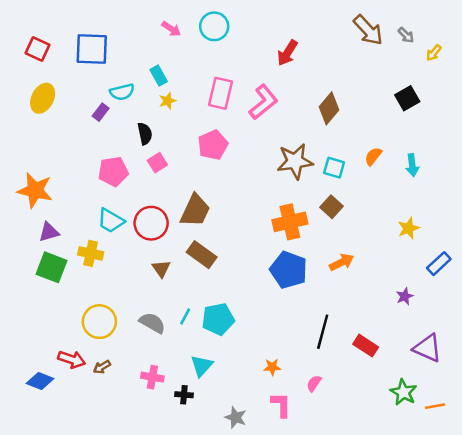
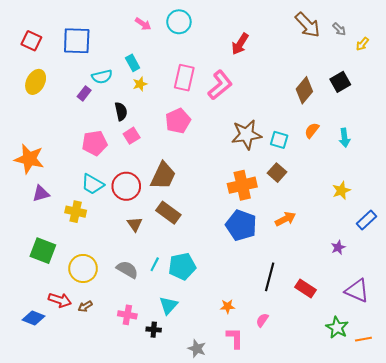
brown diamond: (329, 108) -> (304, 90), moved
green square: (51, 267) -> (43, 251), moved

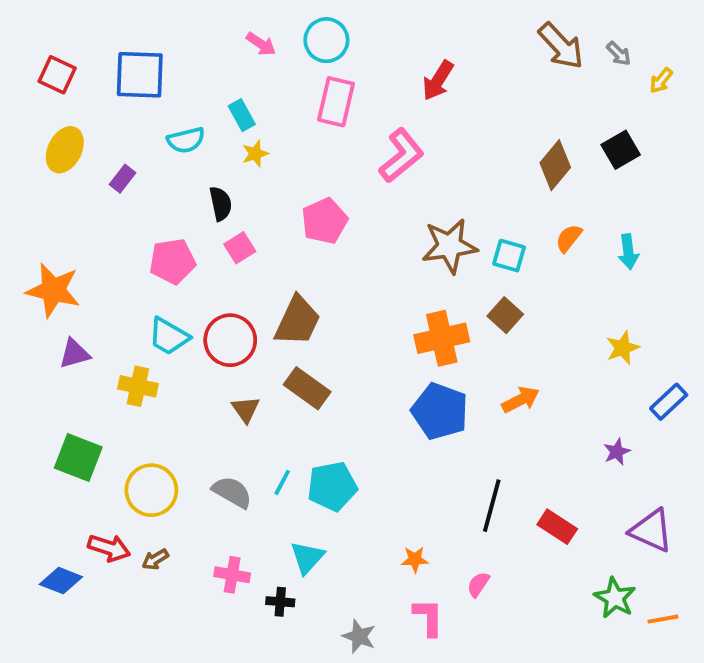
pink rectangle: (184, 78) -> (336, 102), moved
purple rectangle: (84, 93) -> (123, 179), moved

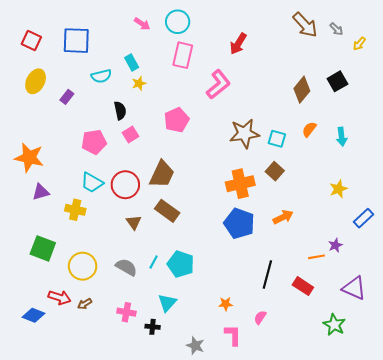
cyan pentagon: (332, 486) -> (181, 264), turned 30
orange line: (663, 619) -> (317, 257), moved

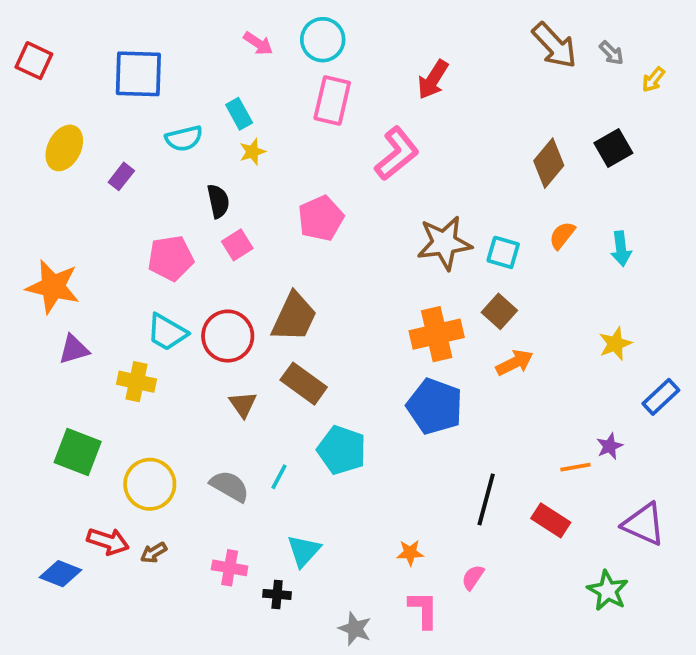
red square: (31, 41) -> (34, 61), moved
orange arrow: (283, 217) -> (515, 363), moved
cyan pentagon: (181, 264) -> (342, 450), moved

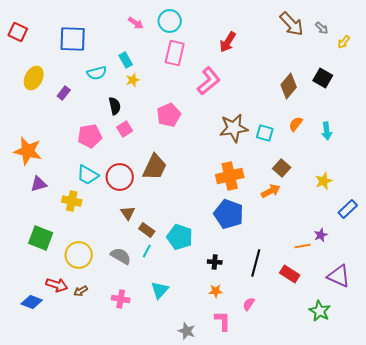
black square: (613, 148) -> (323, 78), turned -30
brown square: (499, 311) -> (282, 168), moved
brown rectangle: (304, 384) -> (147, 230), moved, size x0.7
black cross: (277, 594) -> (215, 262), moved

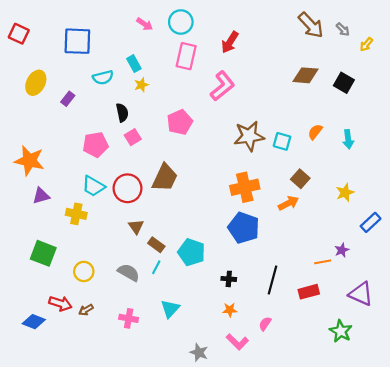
red arrow: (228, 42) -> (230, 42), moved
brown diamond: (289, 86) -> (306, 75), moved, turned 55
yellow circle: (79, 255) -> (84, 271), size x0.7
red rectangle: (290, 274) -> (309, 292), turned -48
pink L-shape: (223, 321) -> (237, 342), turned 135

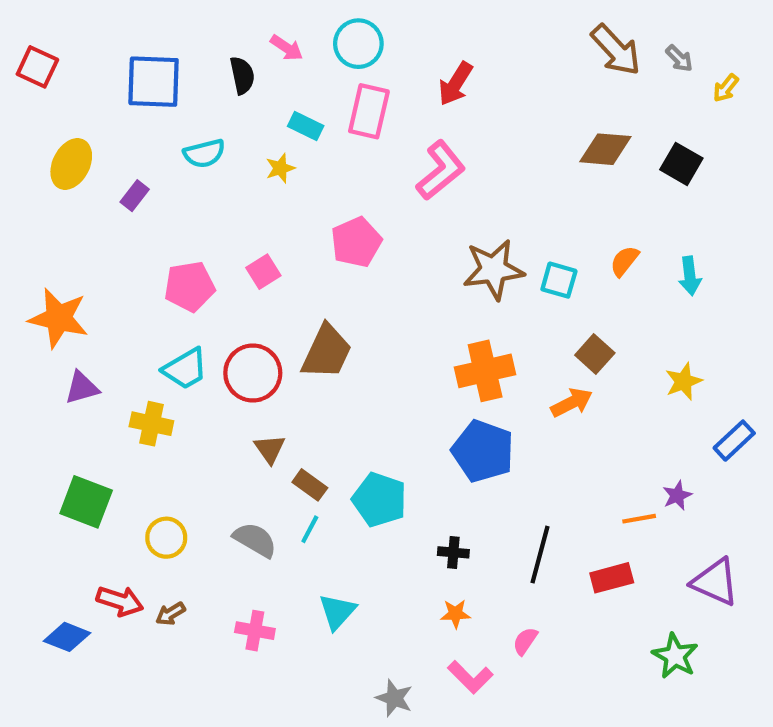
cyan rectangle: (134, 64) -> (306, 126), moved, turned -35
black semicircle: (122, 113) -> (242, 75), moved
cyan trapezoid: (93, 186) -> (185, 369), turned -60

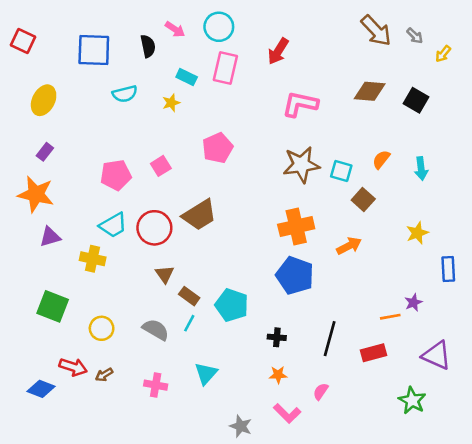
pink L-shape: (441, 170) -> (300, 104), moved, turned -129
purple rectangle: (135, 196) -> (45, 152), moved
brown trapezoid: (327, 352) -> (200, 215), turned 33
brown square: (595, 354) -> (363, 199), moved
blue rectangle: (734, 441) -> (448, 269), turned -50

